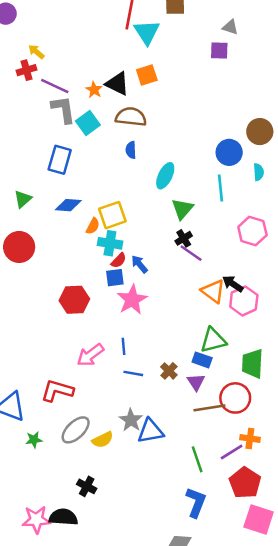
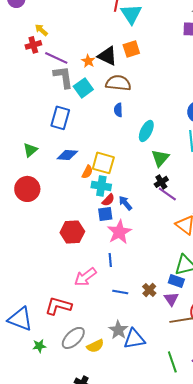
yellow square: (112, 215) -> (103, 163), turned 35
blue line: (123, 346) -> (110, 260), moved

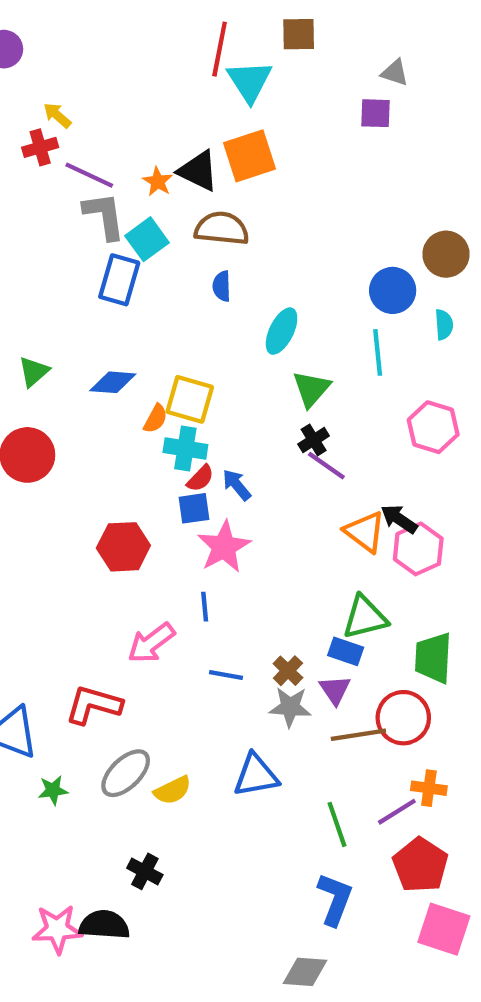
orange square: (131, 49) -> (249, 156), size x1.4
blue rectangle: (60, 118) -> (119, 280), moved
gray star: (118, 330) -> (290, 707), moved, turned -30

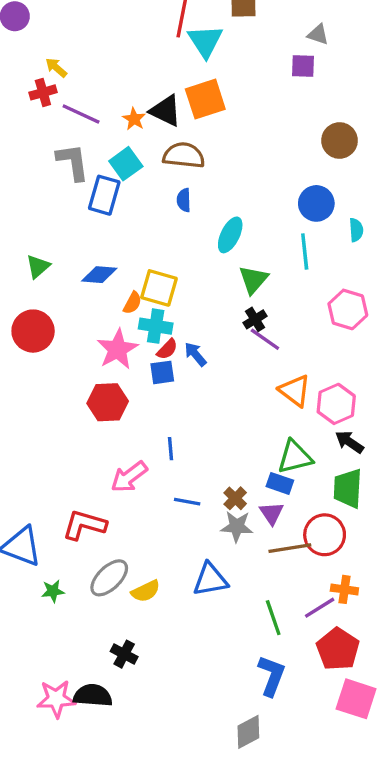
gray L-shape: (104, 216) -> (73, 162), moved
brown circle: (446, 254) -> (340, 140), moved
black arrow: (399, 519) -> (349, 442), moved
pink star: (224, 547) -> (118, 349), moved
gray diamond: (305, 972) -> (248, 732), turned -32

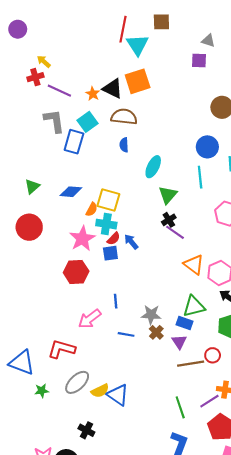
gray star: (237, 527) -> (151, 315), moved
red circle: (325, 535) -> (213, 355), size x0.6
blue triangle: (210, 580) -> (118, 395), moved, turned 45

